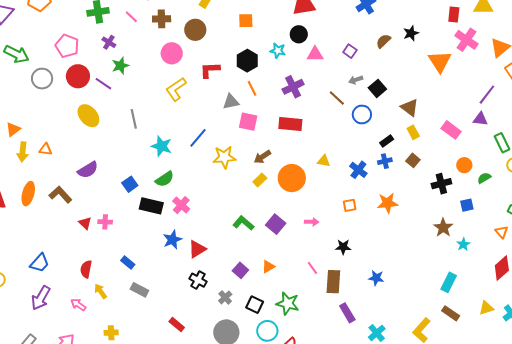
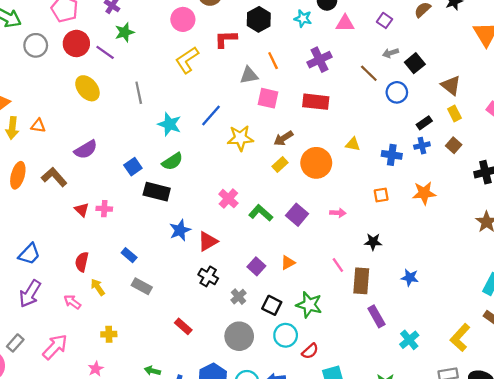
black hexagon: (247, 61) -> (259, 19), moved
blue cross: (358, 170) -> (392, 155), turned -30
pink cross: (181, 205) -> (228, 199), moved

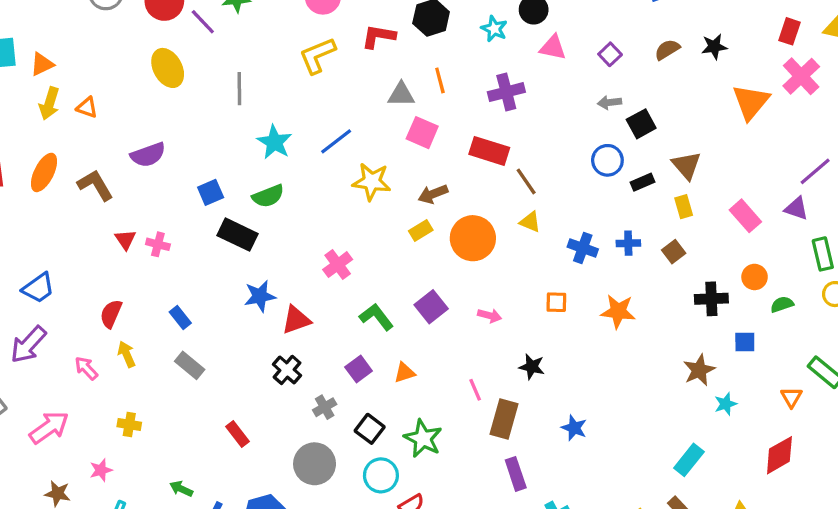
brown line: (369, 73) -> (526, 181), moved
black rectangle: (424, 123) -> (642, 182), moved
green L-shape: (261, 213) -> (376, 317), moved

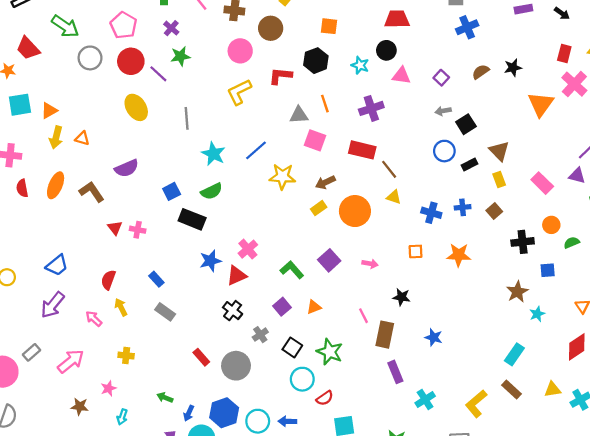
pink cross: (338, 265) -> (248, 249), moved
gray circle: (315, 464) -> (236, 366), moved

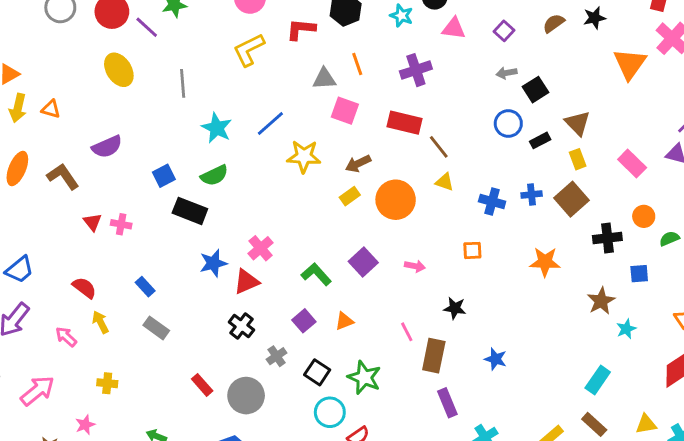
brown square: (494, 211) -> (572, 199), size x1.6
orange star: (459, 255) -> (545, 262), moved
red semicircle: (108, 280) -> (84, 288), turned 108

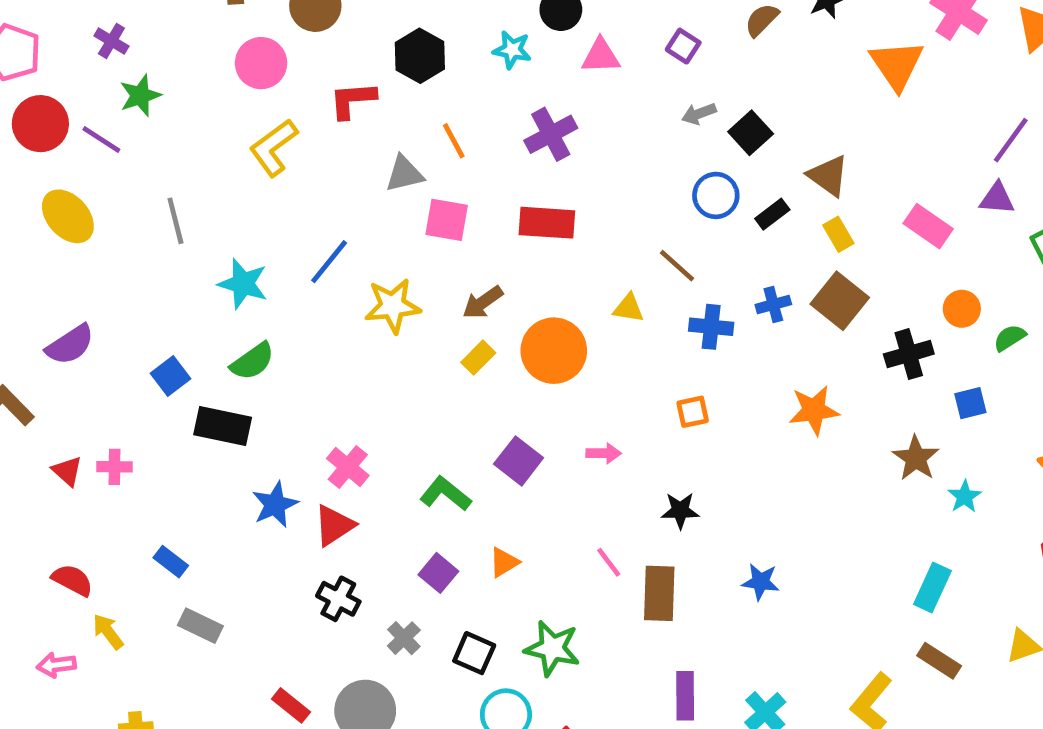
brown line: (439, 147) -> (677, 266), moved
pink arrow: (66, 337) -> (56, 665), turned -40
purple rectangle: (447, 403) -> (685, 696), moved, turned 32

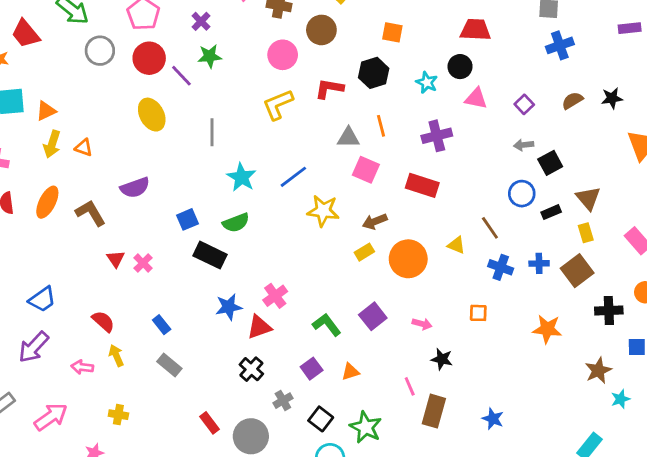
pink cross: (114, 467) -> (143, 263), turned 30
black star: (680, 511) -> (442, 359), moved

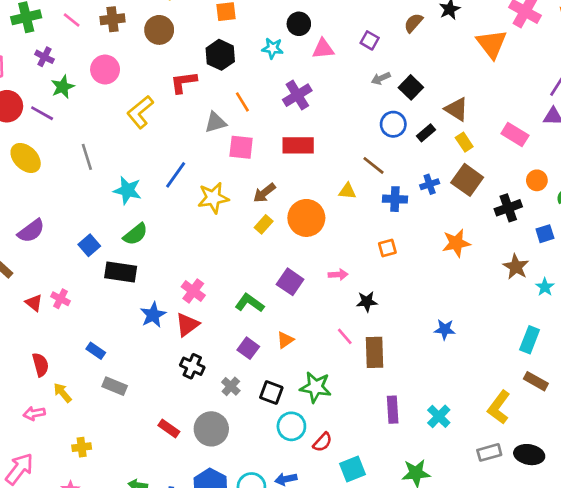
pink circle: (283, 55) -> (105, 69), moved
red semicircle: (103, 321) -> (40, 365), turned 50
blue star: (493, 419) -> (445, 329), moved

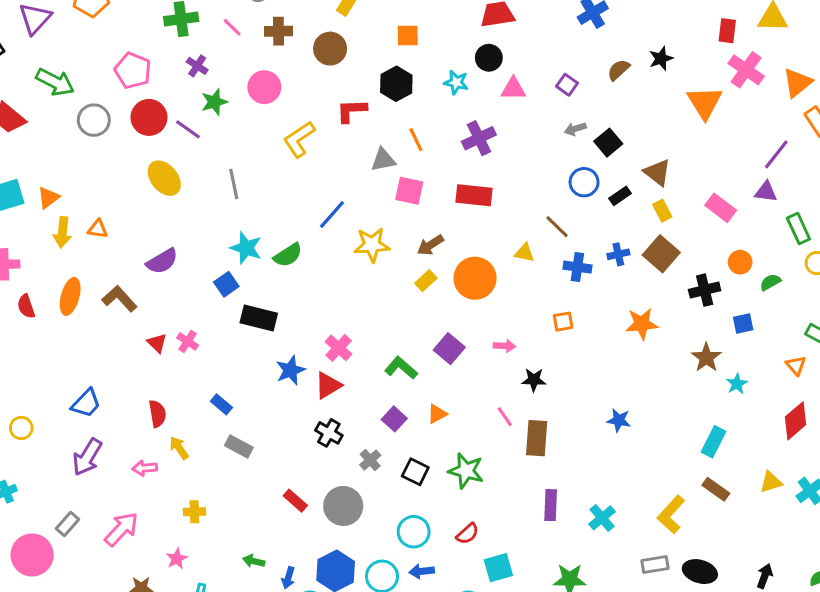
cyan star: (127, 190) -> (246, 248), moved
green semicircle: (135, 234) -> (288, 255), moved
cyan circle: (291, 426) -> (414, 532), moved

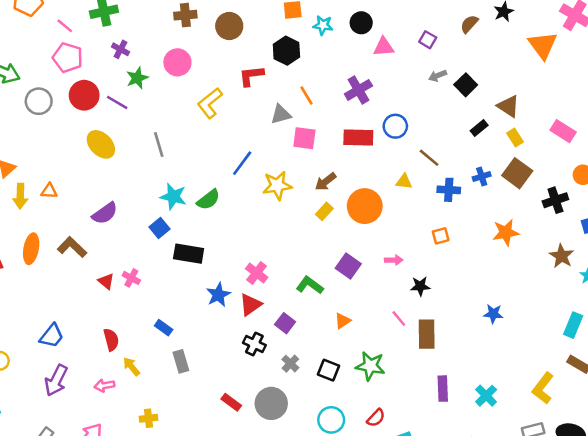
pink line: (232, 27) -> (65, 26), moved
cyan star: (456, 82) -> (323, 25), moved
blue circle: (584, 182) -> (395, 126), moved
purple square: (394, 419) -> (285, 323), moved
gray rectangle: (239, 447) -> (181, 361), turned 50

